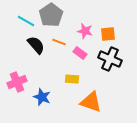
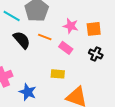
black cross: (110, 59) -> (96, 54), size x0.6

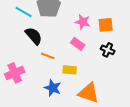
orange line: (45, 37) -> (48, 56), moved
blue star: (28, 92) -> (53, 88), moved

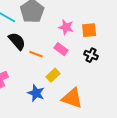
orange line: (48, 56) -> (36, 54), moved
yellow rectangle: (70, 70) -> (53, 75), turned -48

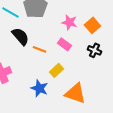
orange square: (89, 30) -> (92, 25), turned -35

